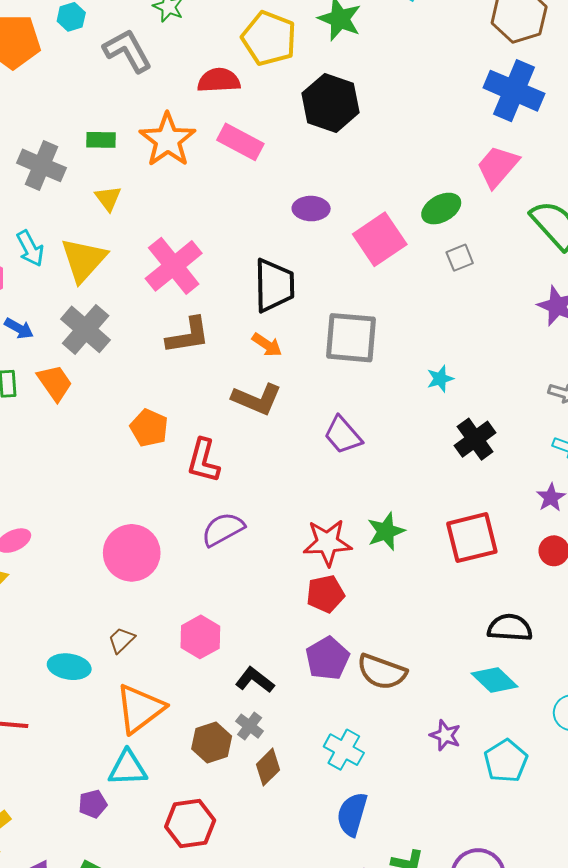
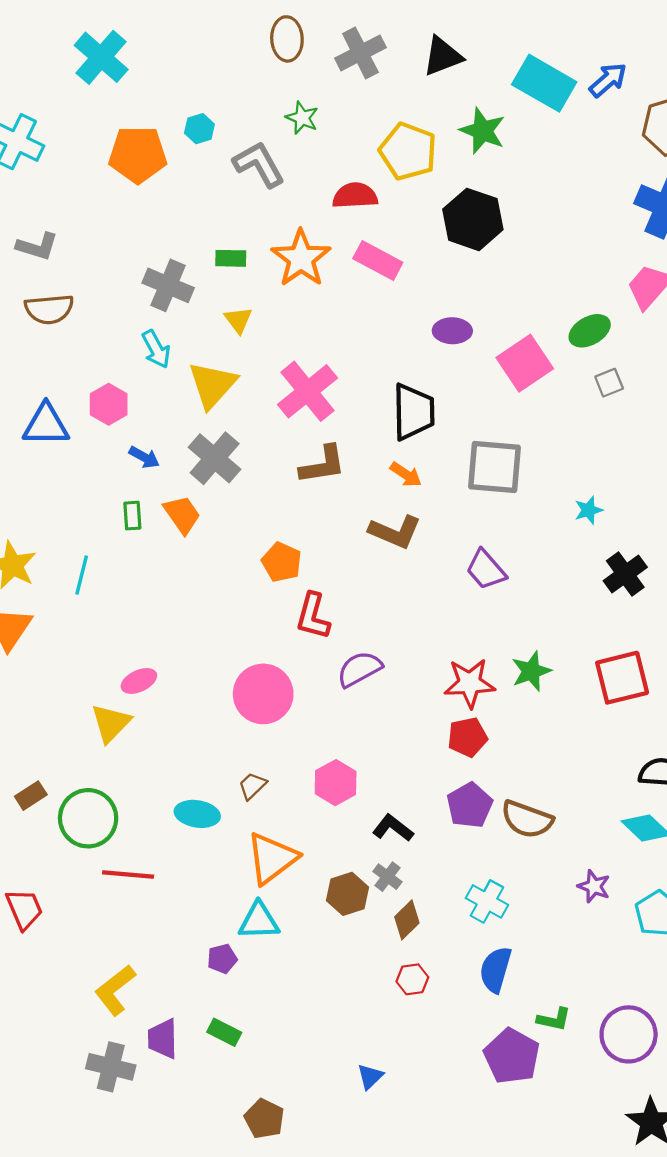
cyan arrow: (30, 248) -> (156, 349), moved
red L-shape: (203, 461) -> (313, 616), moved
red hexagon: (190, 823) -> (412, 979), moved, size x0.6

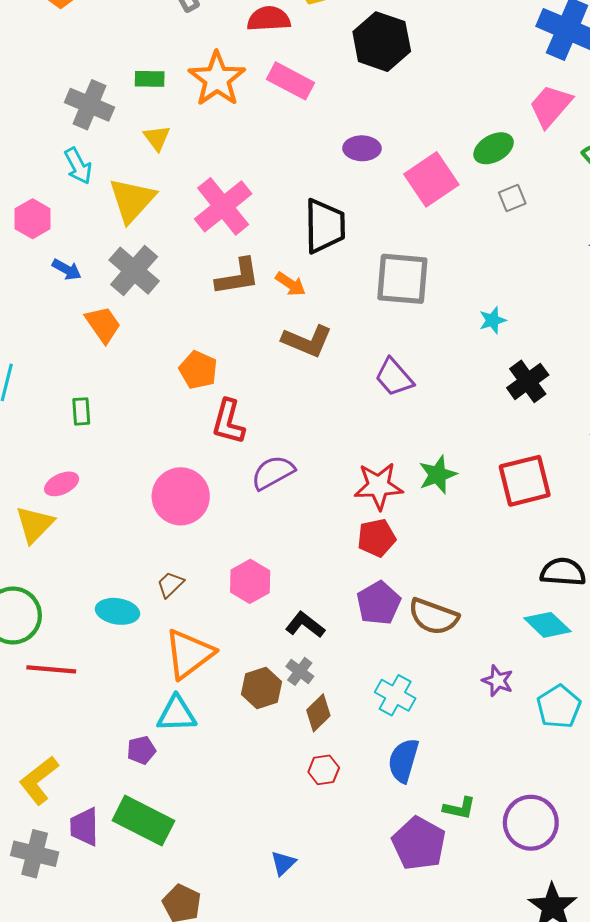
orange arrow: (406, 475) -> (290, 284), moved
green rectangle: (132, 516) -> (81, 411), moved
green rectangle: (224, 1032) -> (143, 821), size x1.8

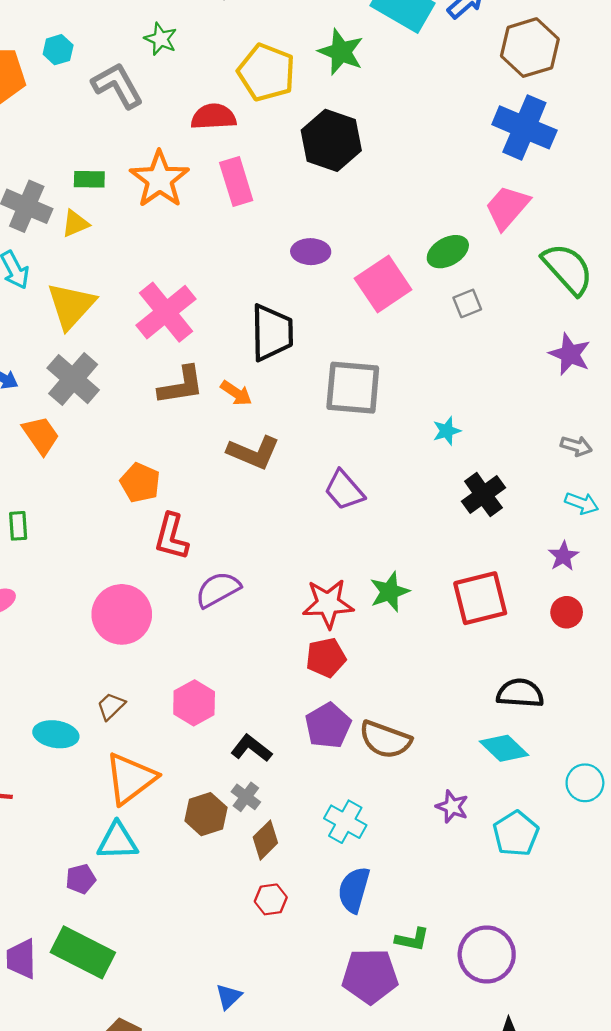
pink rectangle: (290, 81) -> (236, 181), turned 45
yellow triangle: (157, 138) -> (75, 224), moved, turned 44
purple pentagon: (419, 843) -> (370, 976), turned -30

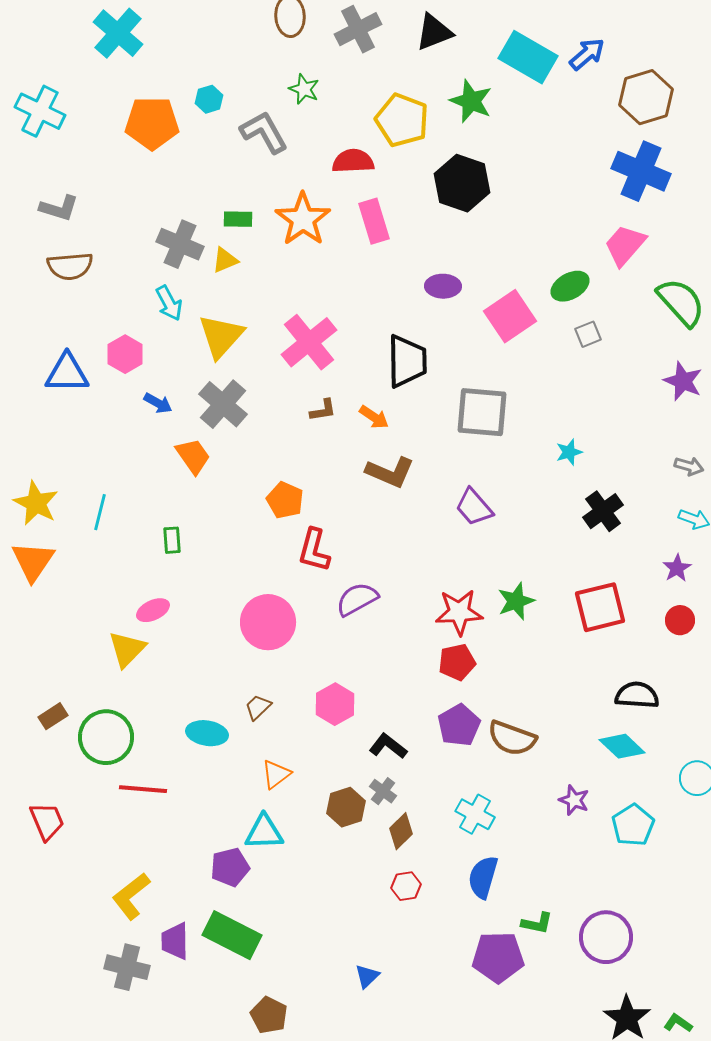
brown L-shape: (181, 386) -> (323, 410), size x0.6
orange triangle: (130, 779) -> (276, 774), size x0.6
purple pentagon: (81, 879) -> (230, 867), size x1.4

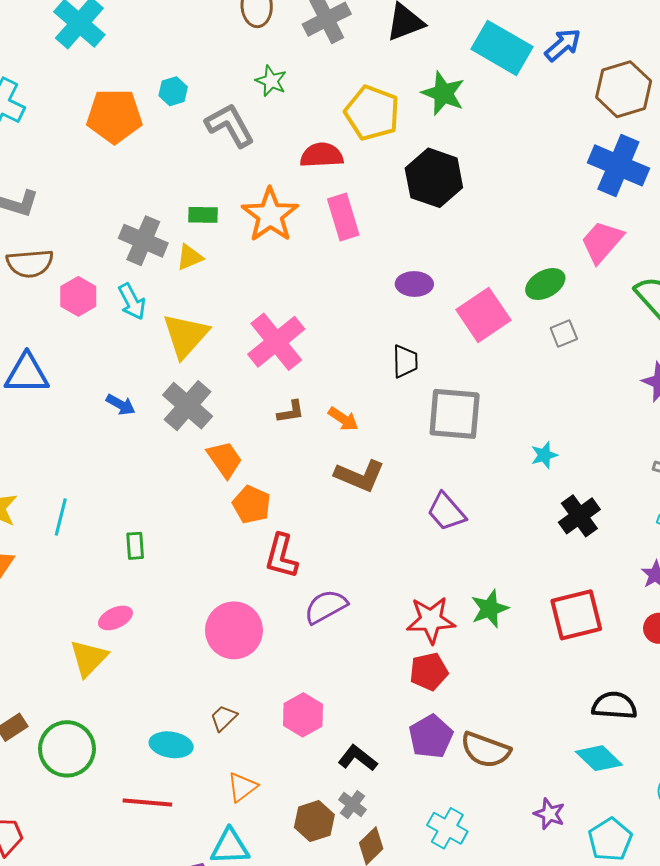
pink hexagon: (125, 354) -> (78, 296), moved
black trapezoid: (407, 361) -> (405, 361), moved, size x0.6
orange trapezoid: (193, 456) -> (225, 459), moved
red line: (143, 789) -> (147, 802), moved

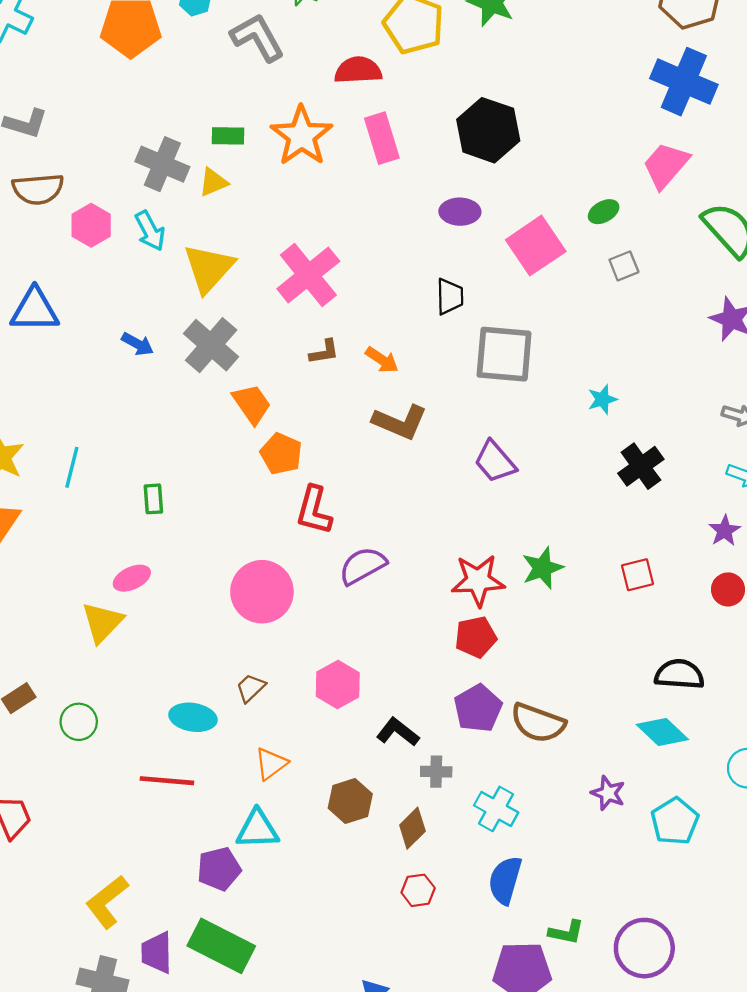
black hexagon: (434, 178) -> (488, 130), moved
green ellipse: (545, 284) -> (604, 212), size x0.7
red square: (576, 615) -> (638, 575), size x0.6
green circle: (67, 749) -> (79, 722), size x0.6
gray cross: (353, 805) -> (436, 772), moved, turned -36

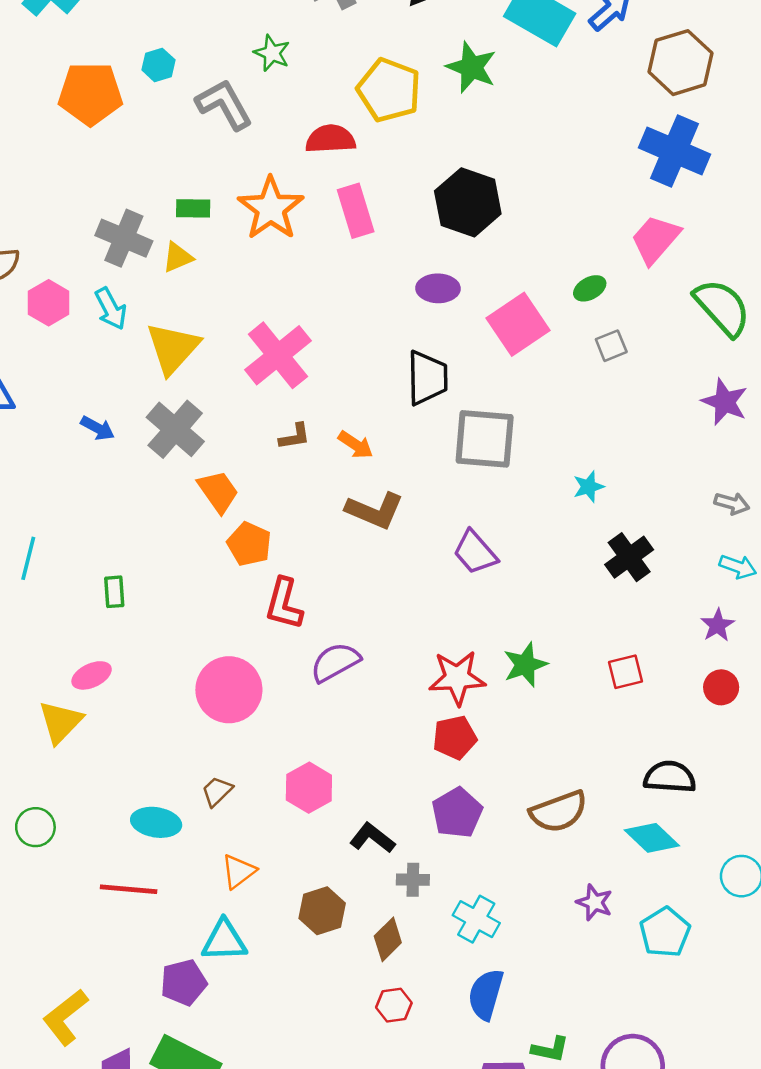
black trapezoid: (450, 296) -> (427, 378), size x1.4
brown semicircle: (538, 723) -> (559, 812), moved, turned -40

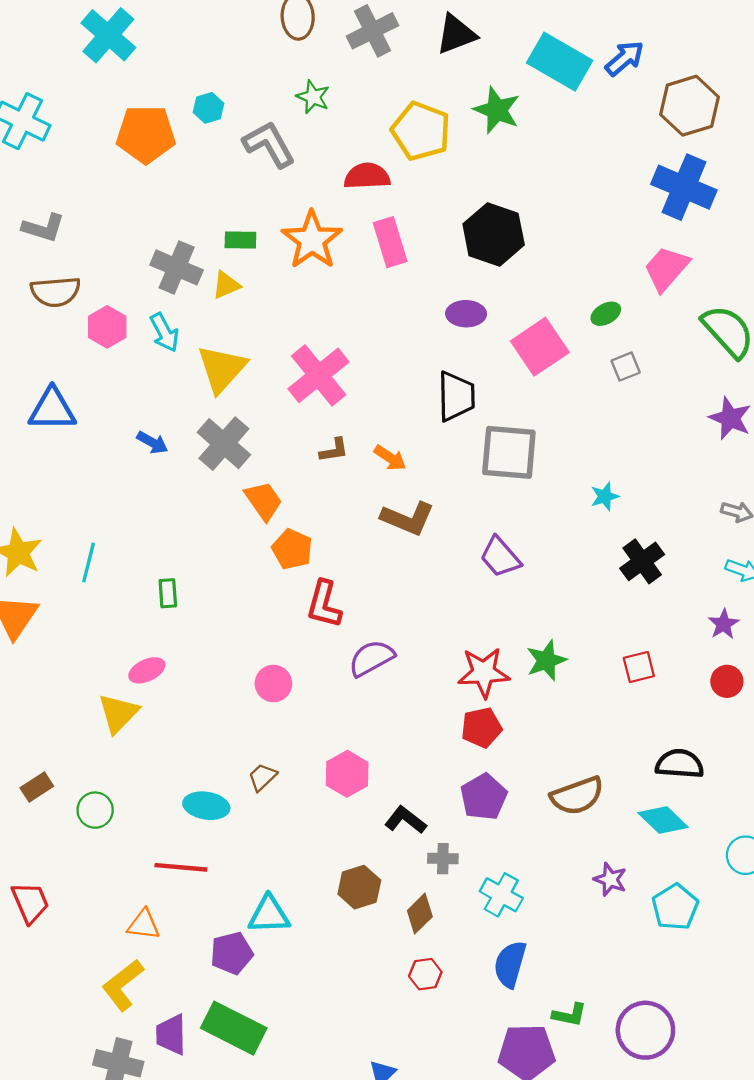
pink circle: (229, 690) -> (273, 684), size x0.6
orange triangle: (238, 871) -> (144, 925), moved, turned 44

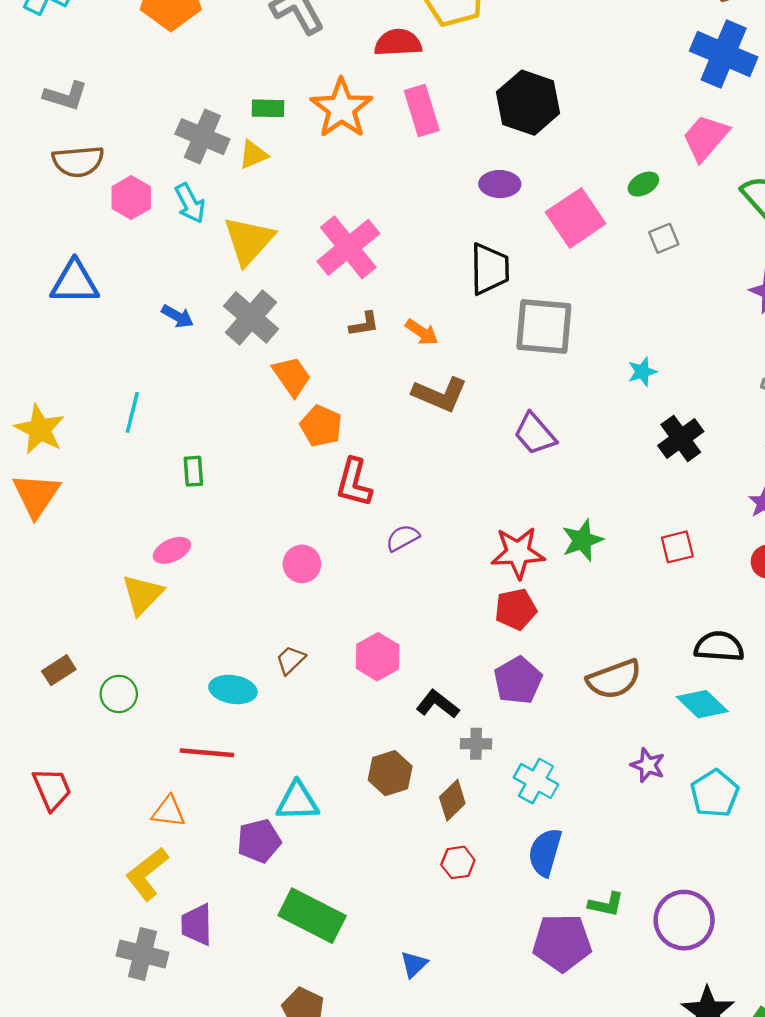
cyan line: (89, 562) -> (132, 412), moved
purple semicircle: (371, 658) -> (403, 538), size x0.7
green rectangle: (234, 1028) -> (312, 916), moved

